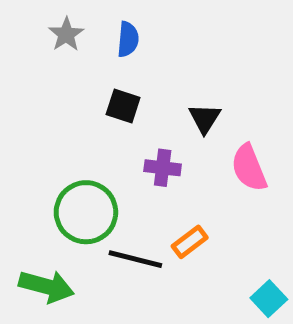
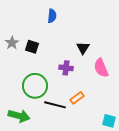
gray star: (66, 34) -> (12, 43), moved
black square: (123, 106) -> (32, 47), moved
cyan square: (269, 299) -> (109, 121), turned -32

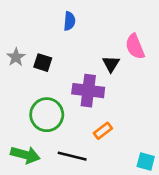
purple cross: (66, 68) -> (88, 91), size x1.6
pink semicircle: (101, 68) -> (135, 46), moved
black line: (55, 105) -> (72, 156), moved

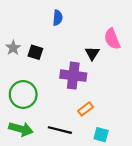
green circle: (47, 115) -> (23, 95), moved
cyan square: (146, 161) -> (101, 135), moved

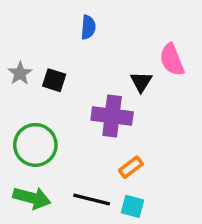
cyan square: (101, 135) -> (133, 206), moved

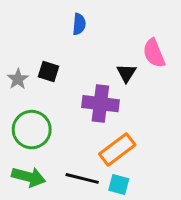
gray star: (20, 73) -> (18, 79), moved
orange rectangle: (131, 167) -> (117, 149), size x1.6

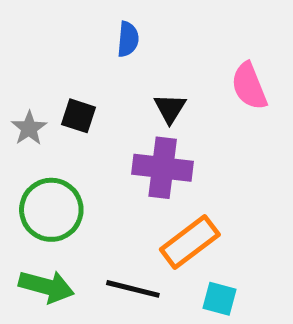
black triangle: (126, 73) -> (170, 108), moved
cyan square: (119, 185) -> (219, 299), moved

